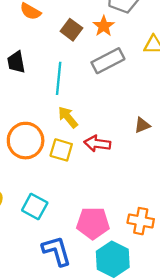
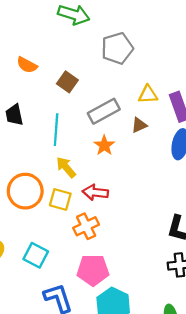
orange star: (104, 26) -> (104, 145), moved
brown triangle: (142, 125) -> (139, 125), moved
orange cross: (141, 221) -> (86, 226), moved, turned -35

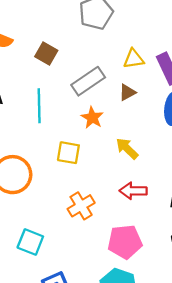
yellow arrow: (66, 167) -> (127, 148), moved
red arrow: (95, 192) -> (133, 191), moved
yellow square: (60, 199) -> (68, 153), moved
pink pentagon: (93, 270) -> (125, 242), moved

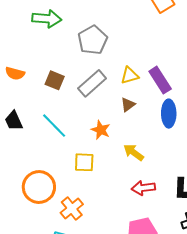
gray rectangle: (88, 81) -> (92, 83), moved
cyan line: (39, 106) -> (54, 126), turned -36
orange cross: (81, 206) -> (72, 209), moved

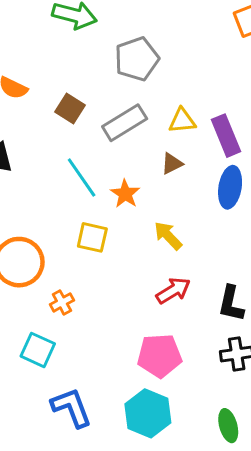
cyan line: (54, 126) -> (82, 177), moved
red arrow: (143, 188) -> (173, 290), turned 145
orange cross: (72, 209) -> (62, 302), size x0.7

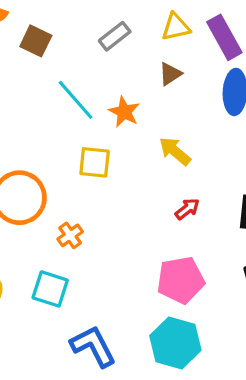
brown square: (70, 108) -> (36, 41), moved
gray rectangle: (125, 123) -> (115, 36), size x0.7
red arrow: (173, 290) -> (187, 209), size x0.7

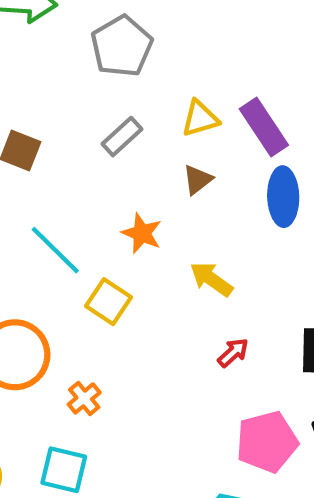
cyan line: (76, 100) -> (55, 250), moved
yellow square: (95, 162) -> (108, 302), turned 32
pink pentagon: (181, 280) -> (267, 442), moved

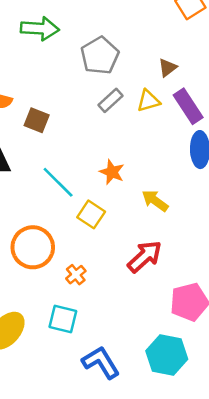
gray rectangle: (122, 137) -> (111, 100), moved
brown triangle: (198, 180) -> (168, 68), moved
red arrow: (233, 353) -> (145, 257), moved, size x1.8

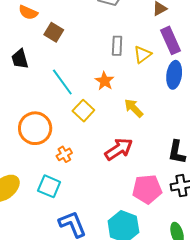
gray rectangle: (111, 100) -> (117, 46), moved, turned -54
yellow triangle: (148, 101) -> (142, 55), moved, turned -30

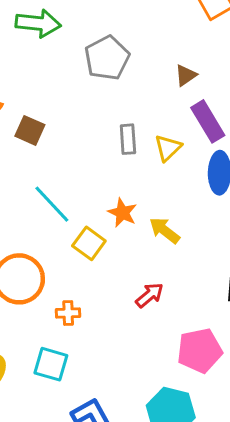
orange star: (105, 81) -> (122, 213), moved
red arrow: (119, 149) -> (150, 295), size x0.7
orange cross: (64, 154) -> (68, 313), turned 35

